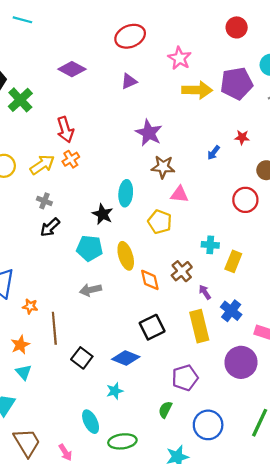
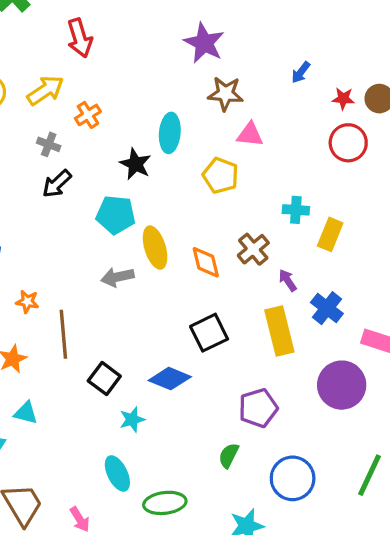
red star: (242, 137) -> (343, 99), moved
orange cross: (71, 159) -> (88, 115), moved
yellow ellipse: (126, 256) -> (155, 248), moved
cyan triangle: (24, 372) -> (26, 413), moved, turned -35
cyan star: (115, 391) -> (132, 419), moved

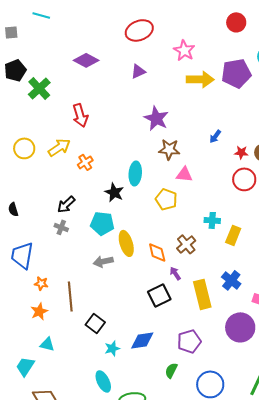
gray cross: (49, 144) -> (61, 227), moved
purple arrow: (288, 280) -> (175, 273), moved
orange star: (27, 302) -> (41, 283), moved
blue diamond: (170, 379) -> (142, 340), moved, turned -30

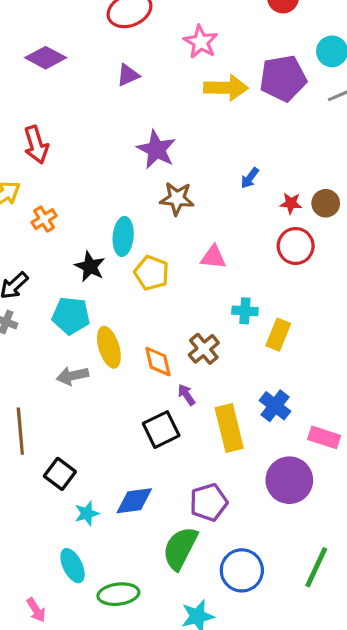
pink triangle: (184, 174) -> (213, 257), moved
yellow pentagon: (166, 199) -> (152, 273), moved
green semicircle: (171, 370) -> (180, 548), size x1.8

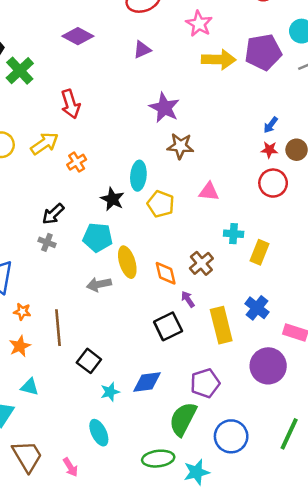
blue arrow: (250, 178) -> (271, 125), moved
green ellipse: (118, 594) -> (158, 459), moved

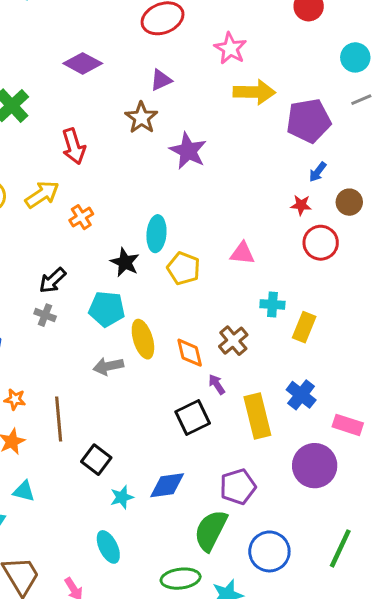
purple pentagon: (263, 52) -> (309, 121), moved
brown star: (180, 146) -> (141, 118), moved, turned 30
red star: (269, 150) -> (301, 205), moved

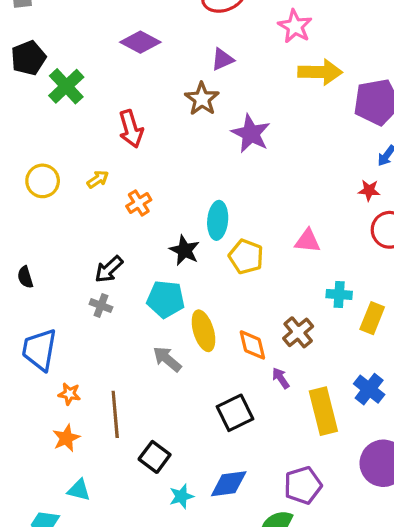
yellow arrow: (42, 195) -> (98, 179), size x0.6
gray arrow: (108, 366) -> (167, 359), turned 52
black square: (193, 417) -> (235, 413), moved

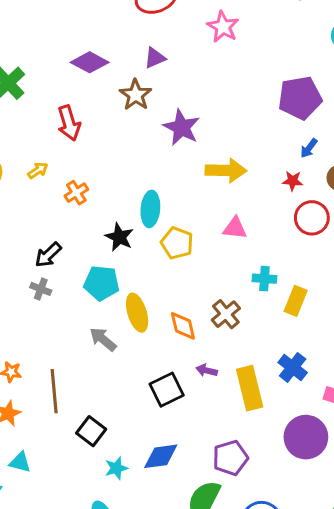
purple diamond: (140, 42) -> (90, 62), moved
yellow arrow: (320, 72) -> (226, 170), moved
purple arrow: (281, 378) -> (207, 370), moved, turned -42

